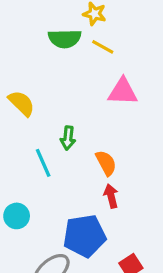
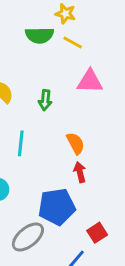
green arrow: (68, 138) -> (45, 100), moved
cyan line: (43, 163) -> (21, 143), turned 30

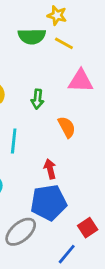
orange semicircle: (76, 143) -> (67, 127), moved
red arrow: (80, 172) -> (50, 169), moved

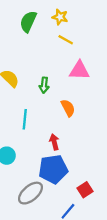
green semicircle: (32, 36) -> (28, 22), moved, turned 115

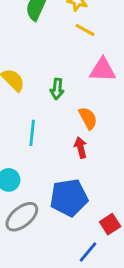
red arrow: (54, 142) -> (81, 148), moved
gray ellipse: (30, 193) -> (22, 217), moved

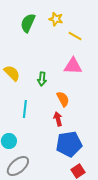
yellow line: (85, 30) -> (75, 36), moved
blue pentagon: (69, 198) -> (69, 144), moved

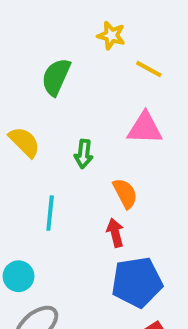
green semicircle: (28, 23) -> (56, 77), moved

